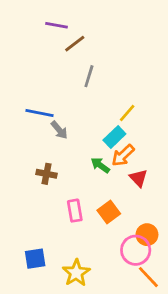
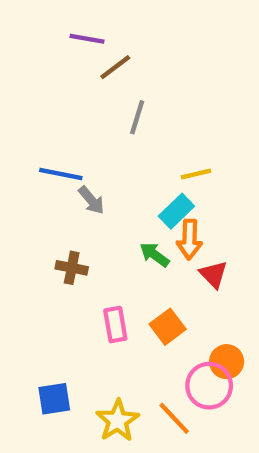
yellow line: (127, 113) -> (196, 174), turned 36
orange arrow: (123, 155) -> (189, 239), turned -45
orange line: (148, 277) -> (174, 418), moved

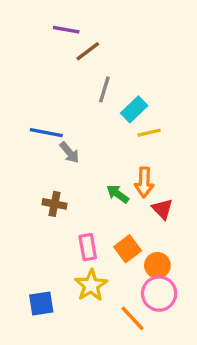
cyan rectangle: (176, 211) -> (134, 109), moved
orange circle: (227, 362) -> (157, 265), moved
yellow star: (118, 421) -> (91, 285), moved

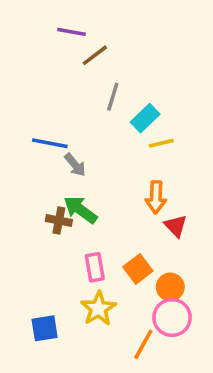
green arrow: (118, 194) -> (80, 210), moved, size x1.4
orange line: (133, 318) -> (143, 344), turned 72

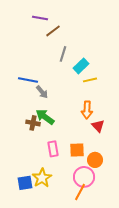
orange square: (138, 269) -> (77, 150), turned 35
yellow star: (98, 309) -> (42, 178), moved
pink circle: (172, 317) -> (84, 177), moved

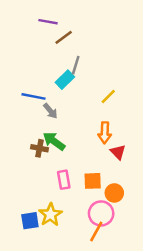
cyan rectangle: (81, 66) -> (65, 80), moved
yellow line: (90, 80) -> (108, 96), turned -32

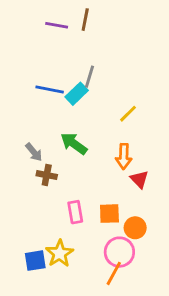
brown line: (64, 37) -> (85, 20), moved, turned -42
blue line: (34, 96) -> (50, 89), moved
gray arrow: (50, 111) -> (34, 152), moved
green arrow: (54, 141) -> (74, 144), moved

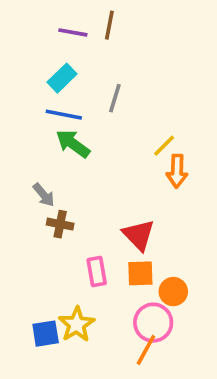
cyan rectangle: (77, 94) -> (62, 78), moved
green arrow: (74, 144) -> (73, 144), moved
orange arrow: (124, 156) -> (177, 171), moved
red triangle: (139, 179) -> (139, 235), moved, size x1.4

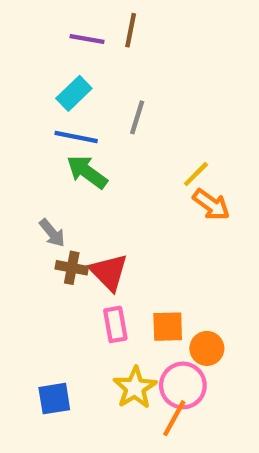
orange arrow: (177, 171) -> (211, 205), turned -56
red triangle: (139, 235) -> (109, 272), moved
yellow star: (77, 324) -> (135, 388), moved

